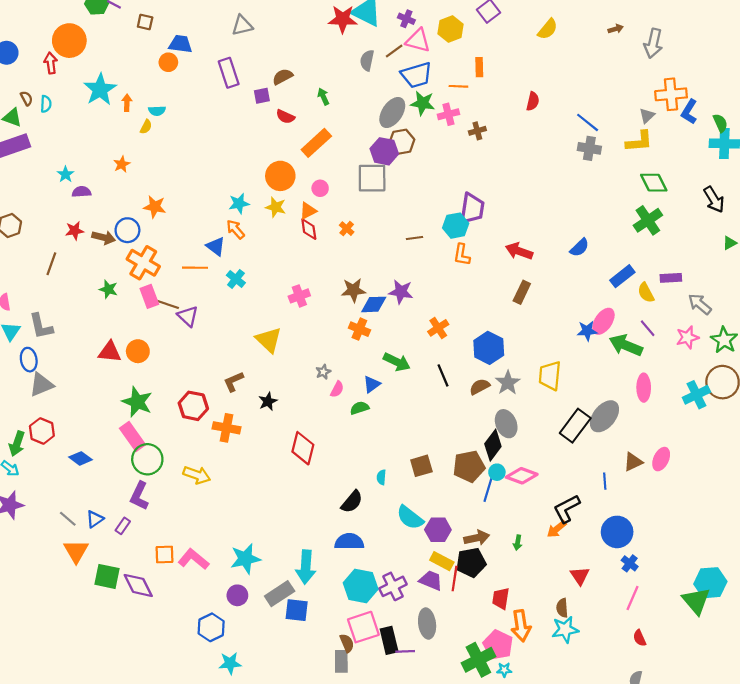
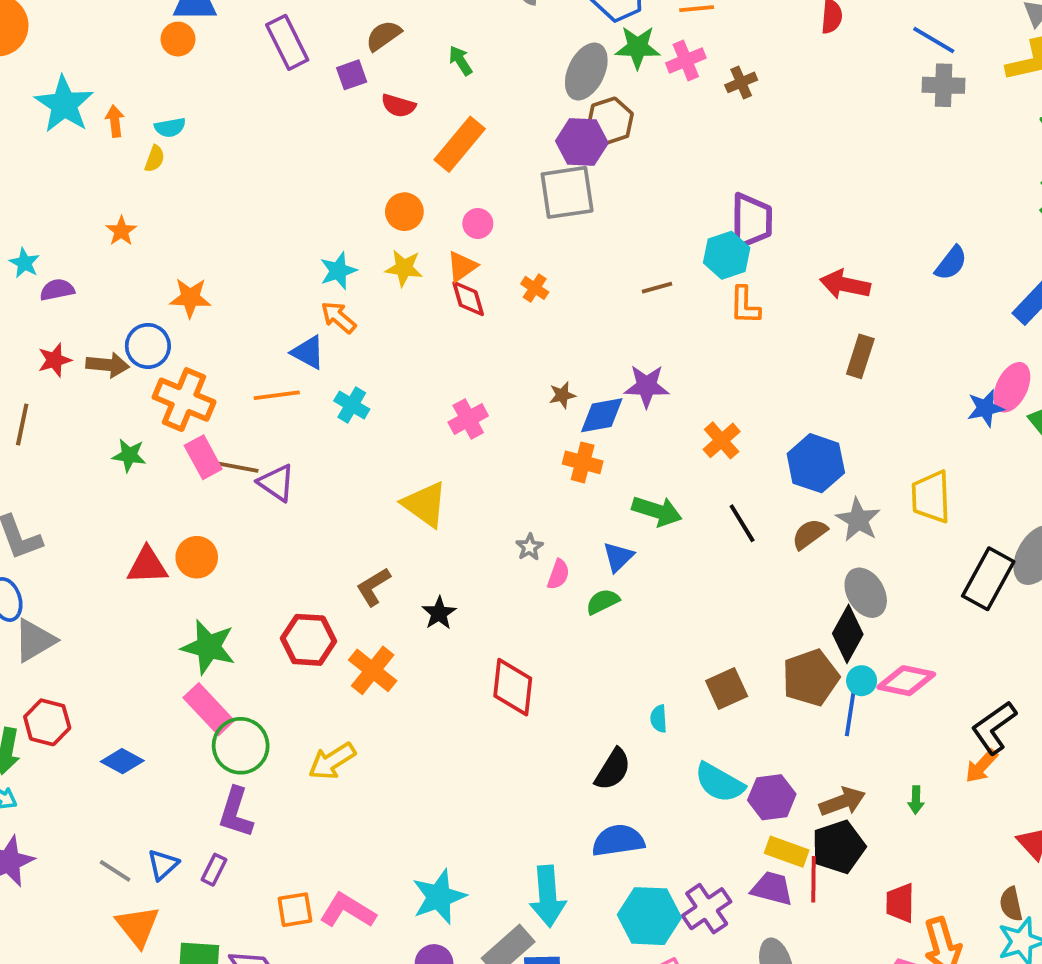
orange circle: (280, 176) -> (404, 212), size x0.7
brown star: (353, 290) -> (562, 395), size x0.6
orange cross: (227, 428) -> (373, 670), turned 36
yellow arrow: (197, 475) -> (332, 761), turned 136

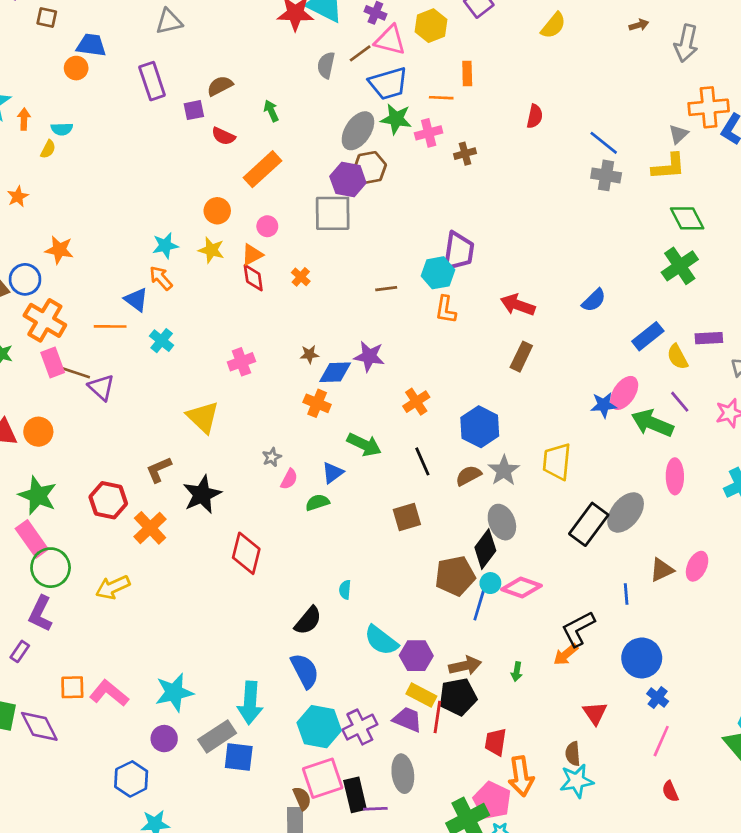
black star: (439, 613) -> (202, 494), size x1.6
brown square: (727, 688) -> (407, 517), moved
blue semicircle: (618, 840) -> (305, 671), turned 63

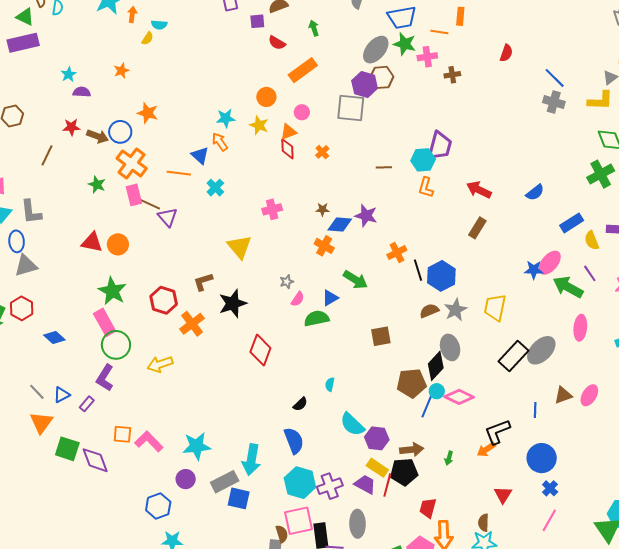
black line: (422, 461) -> (418, 270), moved
green semicircle: (317, 502) -> (317, 318), size x1.4
black semicircle: (308, 621) -> (300, 404), size x0.7

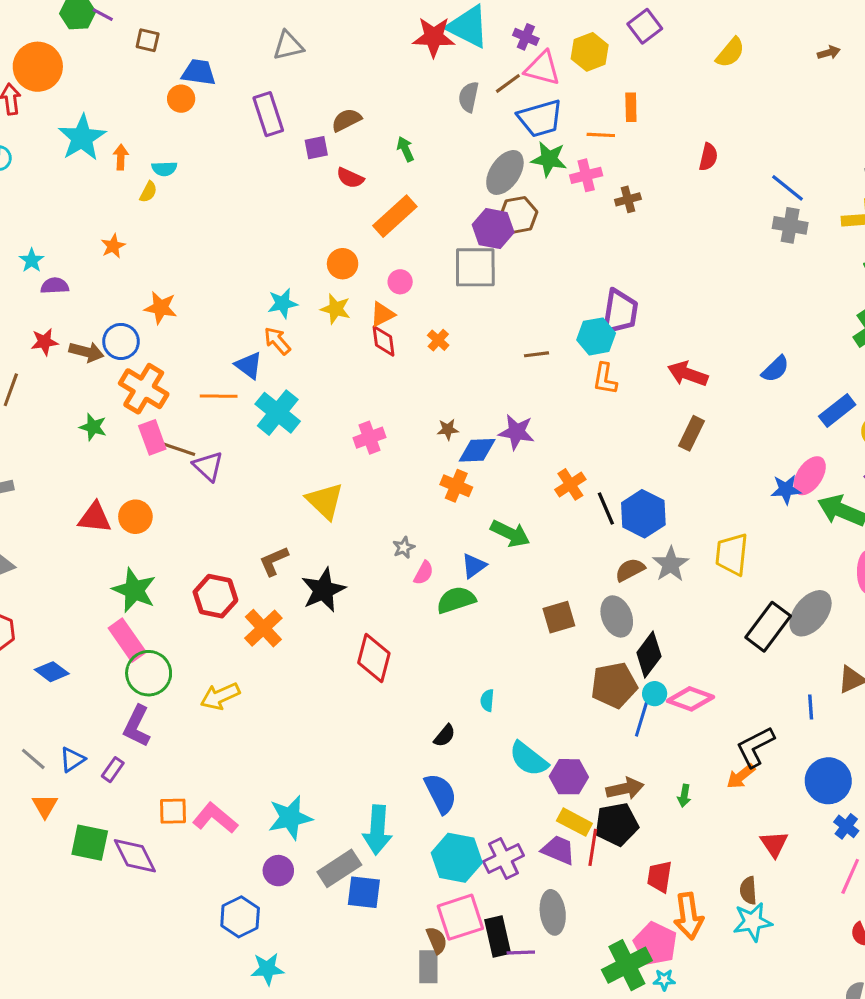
cyan cross: (215, 188) -> (278, 413), size x1.6
gray ellipse: (450, 347) -> (617, 616), moved
orange triangle: (41, 423) -> (45, 806), size x0.7

